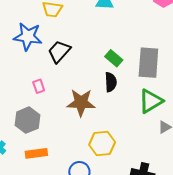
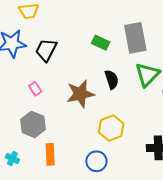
black semicircle: (111, 82) -> (112, 79), moved
orange rectangle: (36, 153) -> (50, 154), turned -70

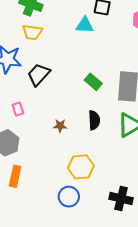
brown star: (80, 94) -> (60, 126), size x0.5
blue circle: (96, 161) -> (69, 197), moved

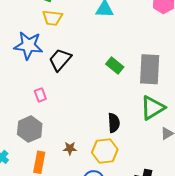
black semicircle: (94, 120) -> (114, 123), moved
brown star: (60, 126) -> (70, 148), moved

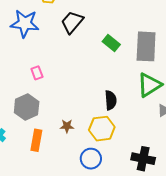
black trapezoid: (60, 60) -> (72, 22), moved

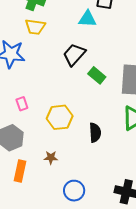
black trapezoid: (72, 22) -> (74, 55), moved
yellow hexagon: (102, 129) -> (60, 117), moved

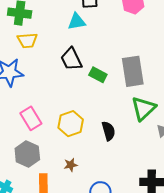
black trapezoid: (74, 55) -> (71, 59), turned -55
pink rectangle: (22, 104) -> (31, 118), size x1.6

